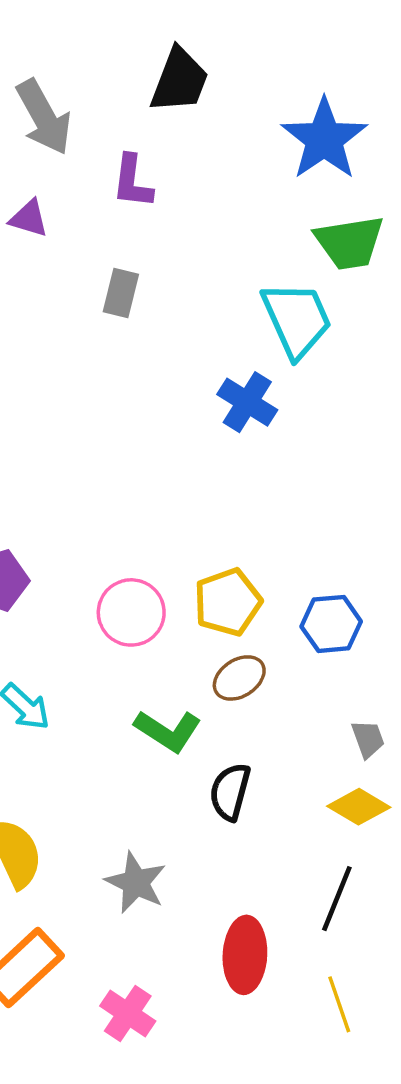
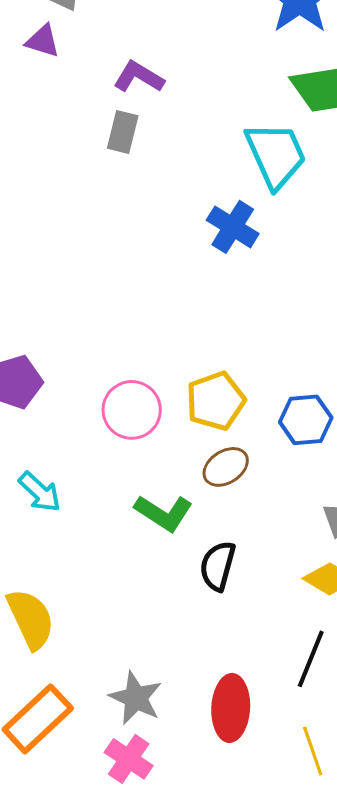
purple L-shape: (132, 182) -> (139, 77), moved, turned 114
purple triangle: (29, 218) -> (43, 41), moved
gray star: (136, 883) -> (136, 698), moved

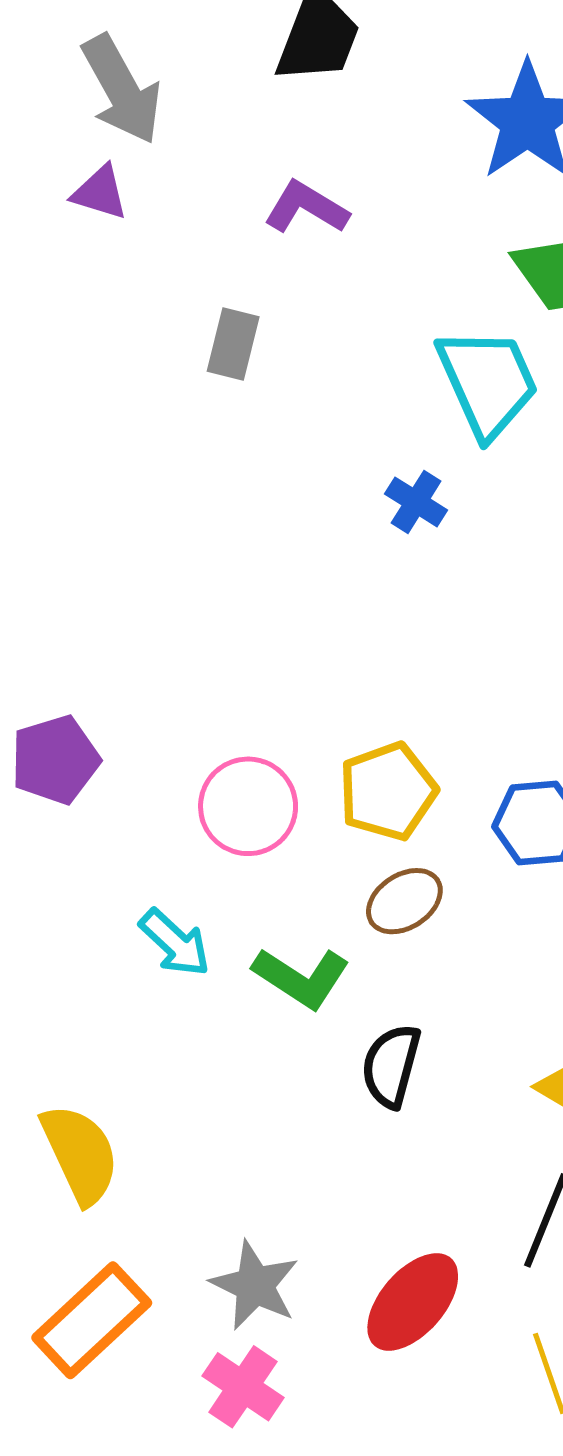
purple L-shape: (139, 77) -> (306, 208), moved
blue cross: (233, 227) -> (416, 502), size x0.7
cyan arrow: (40, 492) -> (175, 943), moved
red ellipse: (231, 708) -> (413, 1302), turned 38

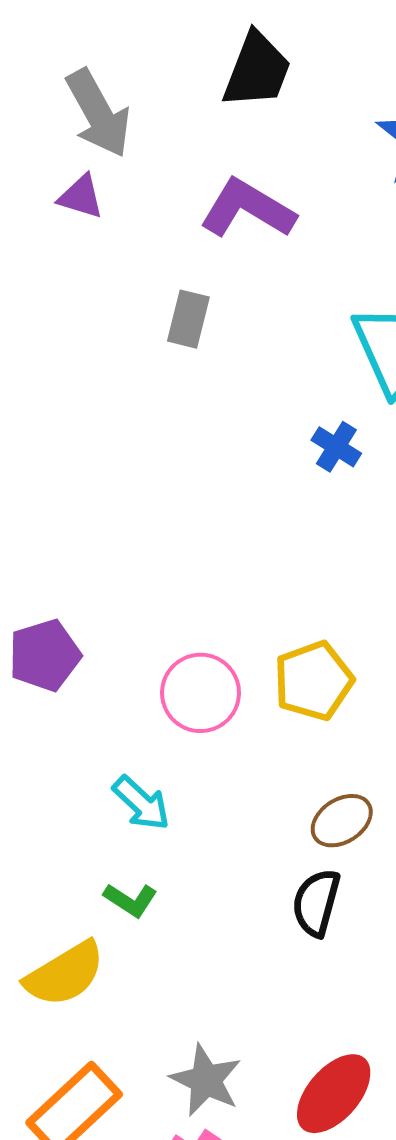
purple L-shape: (306, 208) -> (248, 209), size x1.4
brown ellipse: (404, 901) -> (342, 821), moved
green L-shape: (301, 978) -> (131, 900), moved, size x0.7
yellow semicircle: (80, 1154) -> (65, 974), turned 84

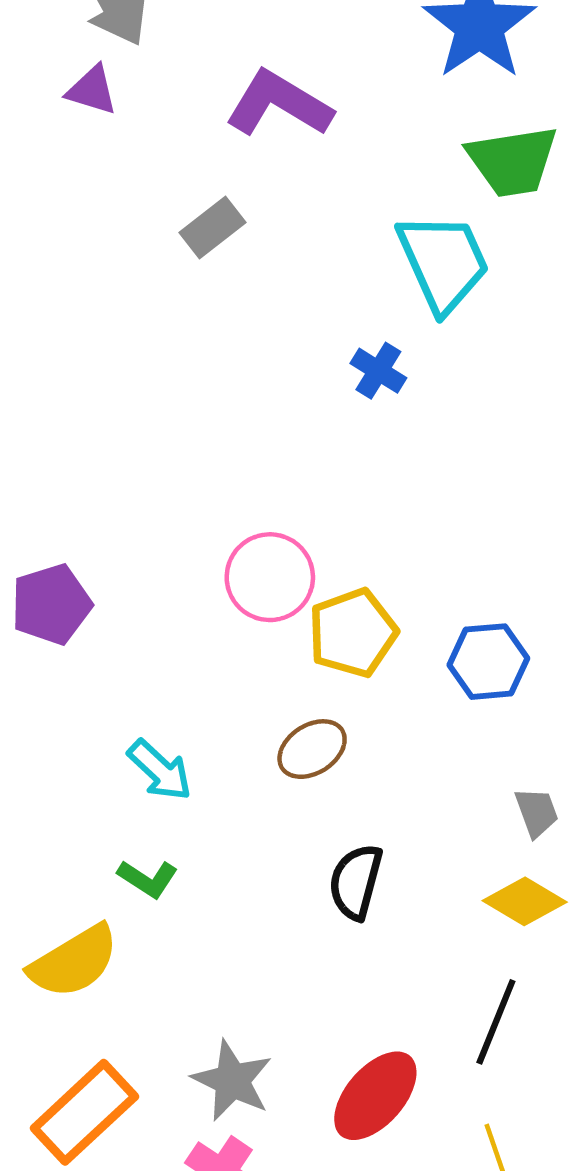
gray rectangle: (188, 319) -> (213, 227), turned 38
pink circle: (201, 693) -> (270, 577), moved
brown ellipse: (342, 821) -> (312, 749), moved

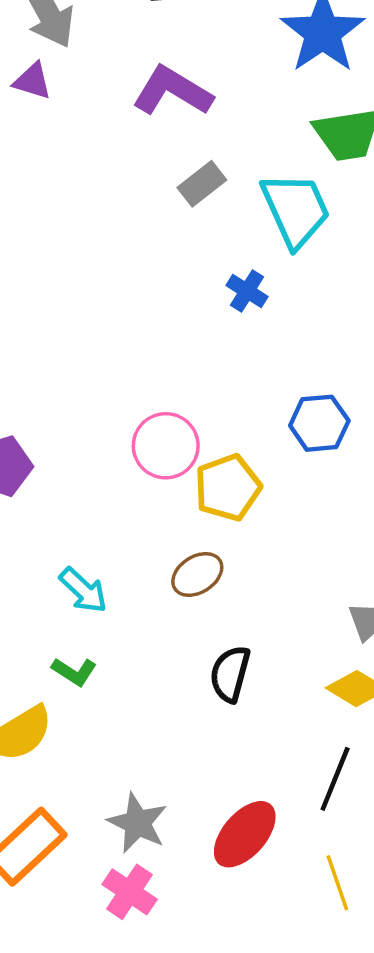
gray rectangle: (213, 227) -> (202, 184), moved
blue hexagon: (488, 662) -> (319, 423), moved

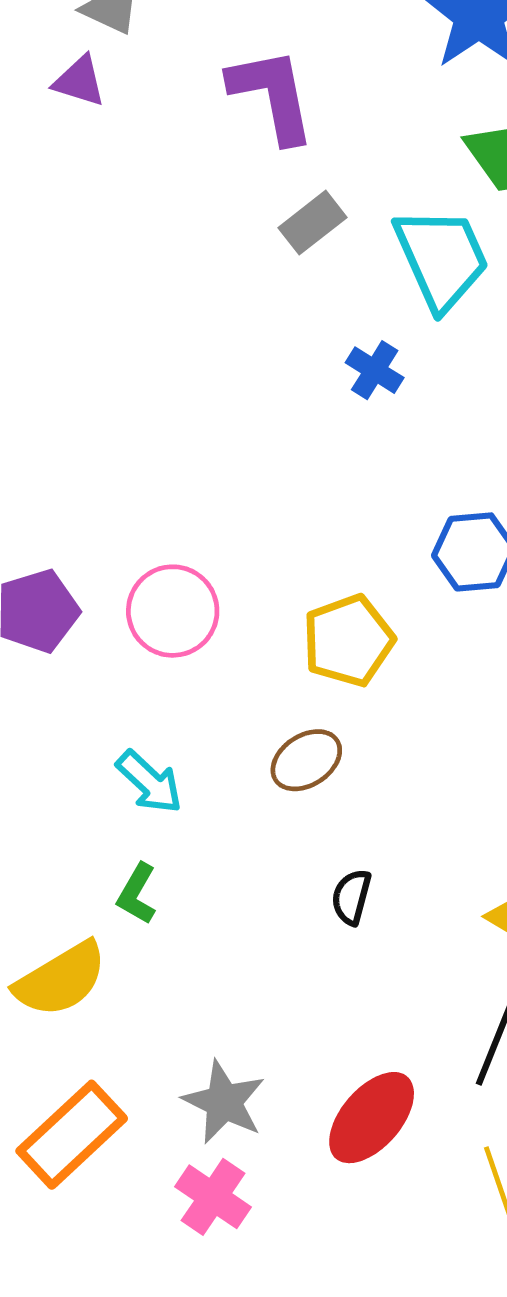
purple L-shape: (172, 91) -> (272, 95), turned 48
pink circle: (166, 446) -> (173, 611), moved
green L-shape: (74, 672) -> (137, 894), turned 87
black semicircle: (230, 674) -> (351, 897), size x0.7

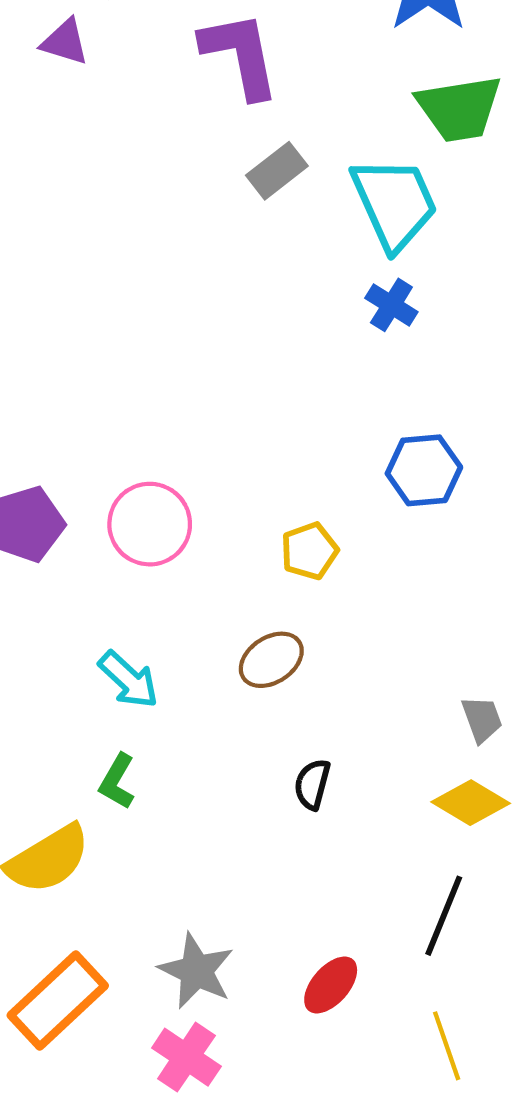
blue cross: (375, 370) -> (391, 305), moved
yellow pentagon: (348, 641) -> (309, 551), size x0.7
red ellipse: (372, 1118) -> (331, 985), size x0.7

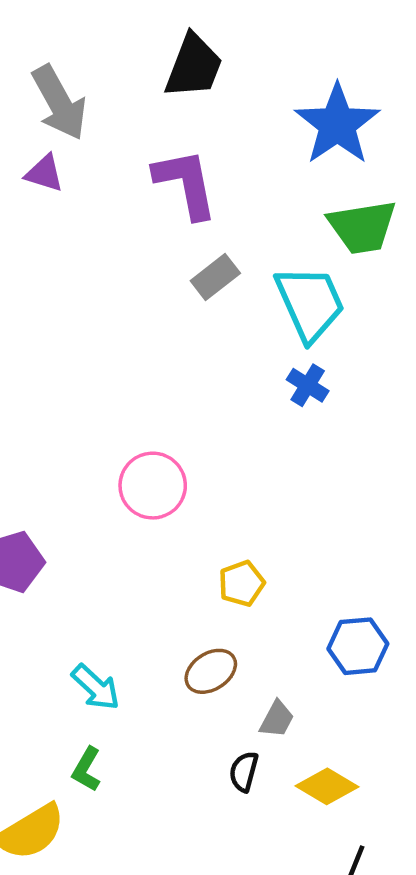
blue hexagon: (424, 470) -> (358, 646), moved
pink circle: (150, 524) -> (153, 486), moved
gray trapezoid: (482, 719) -> (277, 719), moved, turned 48
yellow diamond: (471, 803) -> (327, 786), moved

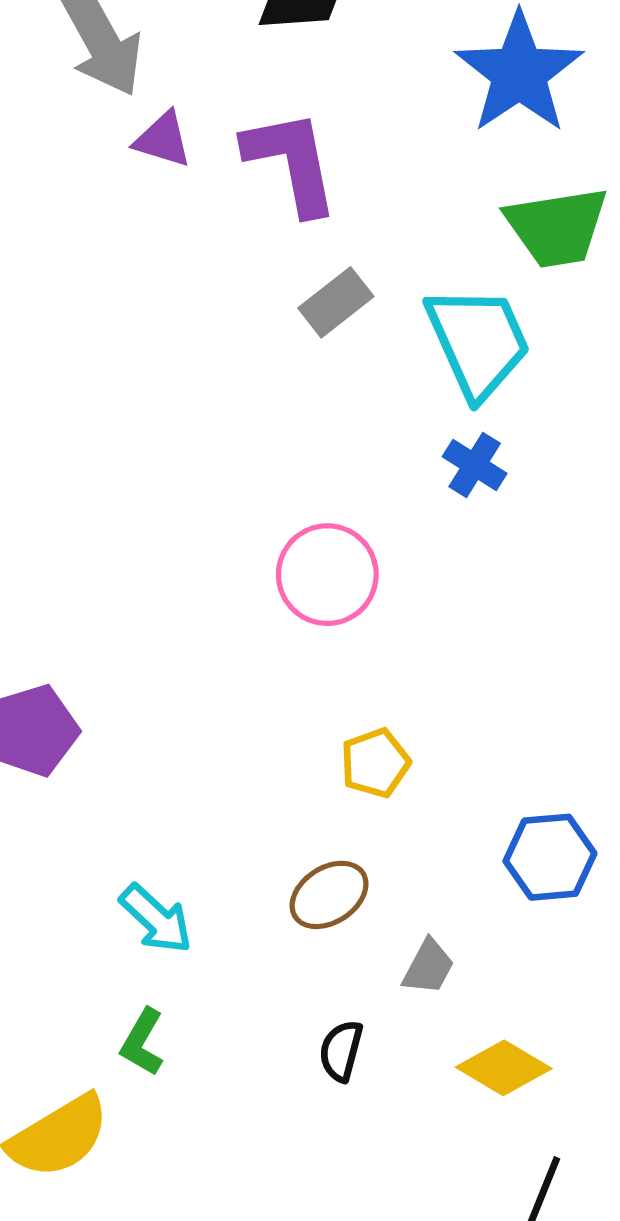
purple triangle: (44, 173) -> (163, 140), moved
pink circle: (153, 486) -> (327, 575), moved
black semicircle: (244, 772) -> (341, 1051), moved

